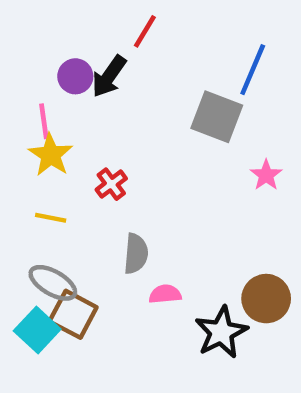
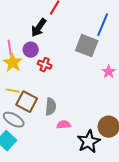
purple circle: (75, 76) -> (31, 50), moved
red cross: (111, 184) -> (45, 65), moved, turned -32
brown square: (73, 314) -> (27, 102), moved

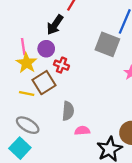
brown square: (27, 102) -> (44, 83), moved, turned 30

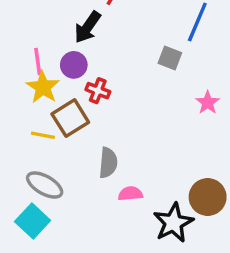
gray square: (107, 44) -> (170, 58), size x0.6

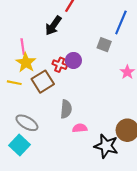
purple circle: (74, 65) -> (73, 60), moved
yellow line: (43, 135) -> (14, 83), moved
black star: (173, 223) -> (106, 146), turned -30

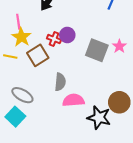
gray square: (104, 45) -> (97, 50), moved, size x1.6
pink semicircle: (80, 128) -> (73, 100), size x1.5

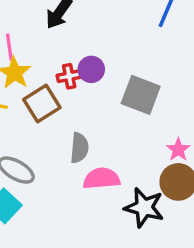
red cross: (54, 39) -> (69, 76), turned -32
pink star: (119, 46) -> (178, 150), moved

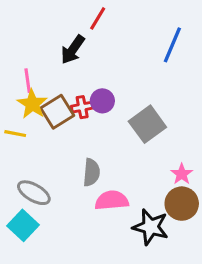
gray square: (141, 95) -> (147, 124), turned 33
brown square: (42, 103) -> (57, 112), moved

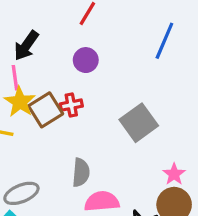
black arrow: (73, 50) -> (26, 46), moved
purple circle: (102, 101) -> (86, 60), moved
gray ellipse: (34, 193) -> (21, 193), turned -52

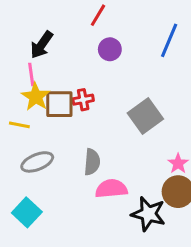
purple circle: (86, 60) -> (110, 49), moved
brown square: (46, 110) -> (59, 104), turned 32
gray ellipse: (21, 193) -> (37, 162), moved

